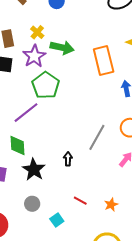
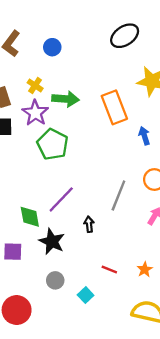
purple line: (26, 113) -> (61, 199), moved

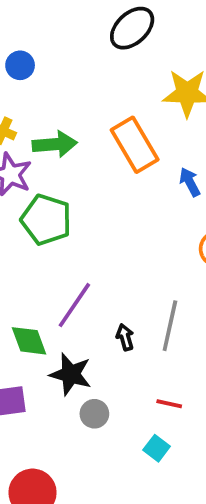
gray line: (118, 196) -> (170, 326), moved
gray circle: (55, 280) -> (94, 414), moved
cyan square: (86, 295) -> (157, 448), moved

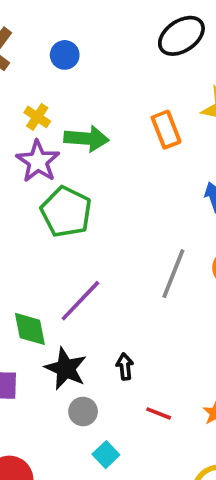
orange rectangle: (135, 145) -> (166, 130), moved, size x0.7
gray line: (170, 326) -> (173, 274), moved
black arrow: (125, 337) -> (125, 366), moved
cyan square: (157, 448) -> (106, 455), moved

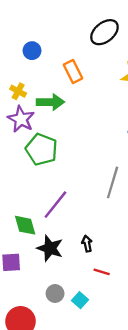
orange rectangle: (166, 130) -> (73, 72), moved
gray circle: (83, 411) -> (55, 293), moved
red line: (159, 413) -> (102, 272), moved

